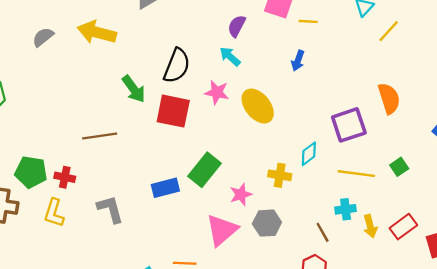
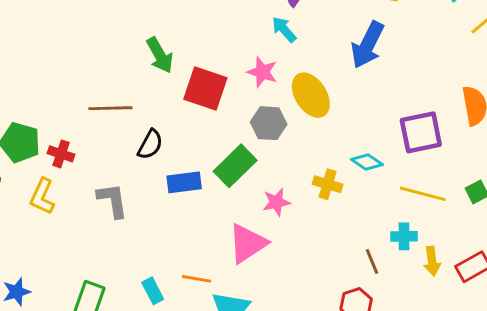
blue arrow: (298, 61) -> (368, 45), size x1.8
black semicircle: (177, 66) -> (150, 145), moved, size x0.7
cyan diamond: (309, 154) -> (367, 162), turned 65
gray hexagon: (267, 223) -> (269, 123), moved

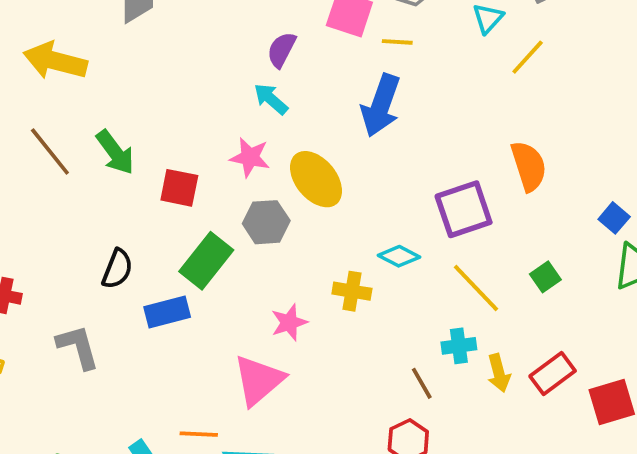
red square: (205, 89) -> (179, 188), size x0.7
brown line: (110, 108) -> (50, 151), moved, turned 60
green rectangle: (235, 166) -> (206, 261), moved
yellow line: (423, 194) -> (476, 288), turned 39

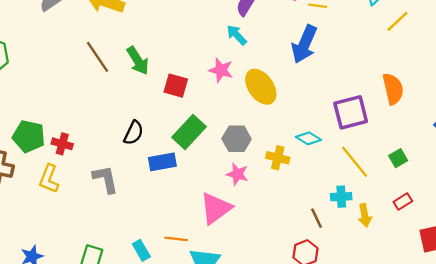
gray hexagon: (266, 222) -> (237, 139), moved
pink star: (289, 323) -> (237, 174), turned 30
red rectangle: (553, 374) -> (403, 201), moved, size x0.7

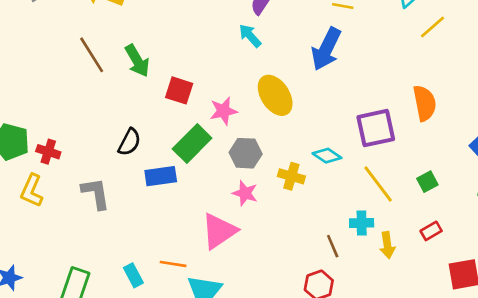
pink star: (221, 70) -> (223, 111), moved, turned -30

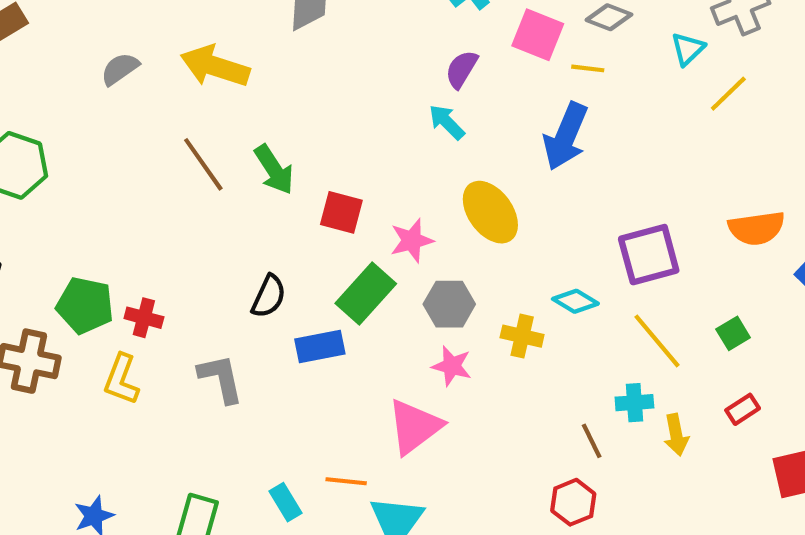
orange semicircle: (425, 103) -> (757, 228), moved, turned 96

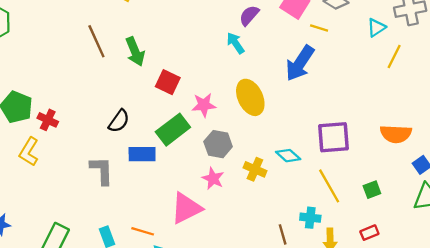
yellow line: (728, 94) -> (394, 56), turned -30
gray L-shape: (221, 378) -> (102, 171), moved

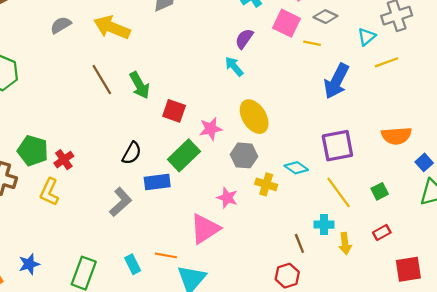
yellow line: (394, 56) -> (387, 62), turned 50
blue arrow: (300, 63) -> (336, 81), moved
red cross: (48, 120) -> (64, 160), turned 36
gray hexagon: (218, 144) -> (244, 155), moved
gray L-shape: (102, 171) -> (120, 202), turned 56

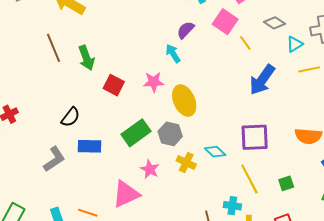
gray diamond: (325, 17) -> (275, 23), moved
yellow line: (312, 43) -> (245, 43), turned 35
pink star: (211, 129) -> (154, 82), moved
green rectangle: (184, 155) -> (136, 133), moved

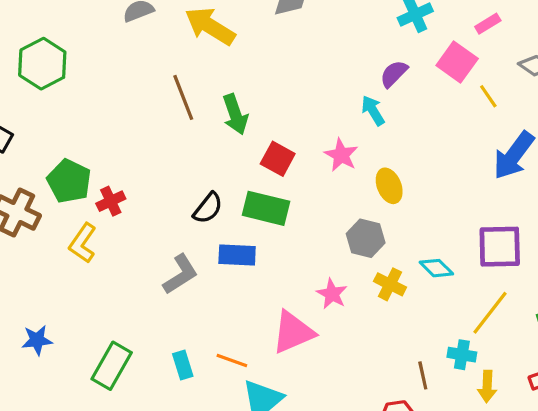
pink star: (154, 82) -> (341, 155), turned 30
yellow ellipse: (184, 101) -> (389, 186), size x0.7
green rectangle: (136, 133) -> (266, 208), moved, turned 48
yellow line: (249, 179) -> (490, 313), turned 64

